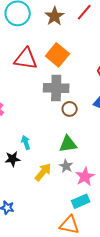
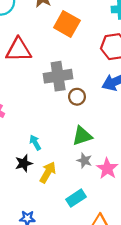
orange square: (57, 55) -> (67, 24), moved
yellow arrow: (43, 172) -> (48, 172), moved
cyan rectangle: (81, 201) -> (76, 198), moved

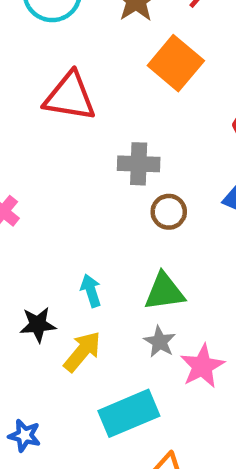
gray cross: (58, 76) -> (139, 164), size x0.7
cyan arrow: (35, 143) -> (91, 291), moved
cyan rectangle: (76, 198) -> (129, 413), size x1.4

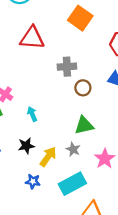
cyan arrow: (91, 291) -> (32, 114), moved
gray star: (160, 342) -> (73, 149), moved
blue star: (25, 435) -> (33, 181), moved

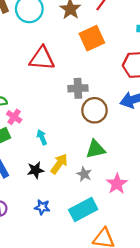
orange square: (80, 18) -> (92, 38), turned 30
brown circle: (83, 88) -> (94, 110), size x1.5
yellow arrow: (48, 157) -> (59, 164), moved

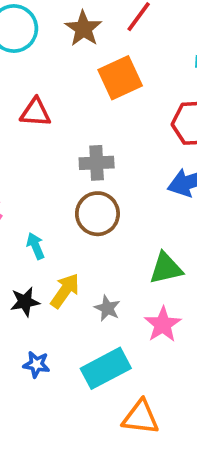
red triangle: (42, 58) -> (35, 112), size x0.7
brown circle: (94, 110) -> (97, 214), moved
green triangle: (96, 149) -> (166, 268), moved

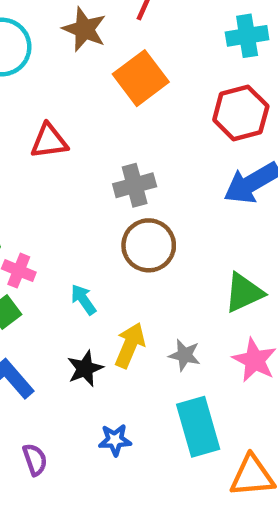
cyan rectangle: (106, 368) -> (198, 427), turned -66

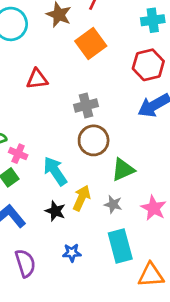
green triangle: (244, 293) -> (123, 170), moved
cyan arrow: (83, 300) -> (55, 171), size x1.6
black star: (85, 369) -> (55, 211), turned -30
purple semicircle: (35, 460) -> (25, 263), size x1.5

